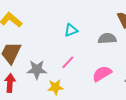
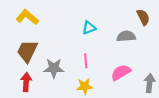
pink line: (68, 62) -> (86, 61), turned -48
yellow star: (55, 87) -> (85, 86), moved

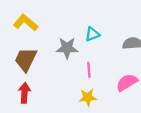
gray star: (54, 68) -> (67, 48), moved

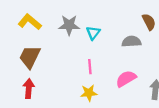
cyan triangle: (92, 34) -> (93, 33), turned -32
gray star: (67, 48) -> (69, 25), moved

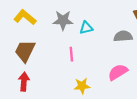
cyan triangle: (93, 33) -> (86, 28), turned 40
pink line: (90, 67) -> (71, 54), moved

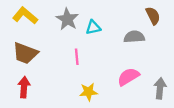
gray star: (63, 20) -> (67, 19), turned 30
brown trapezoid: (25, 51) -> (25, 53), turned -95

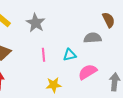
cyan triangle: (93, 27) -> (70, 55), moved

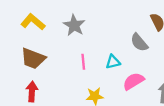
gray semicircle: (93, 38) -> (139, 42), turned -126

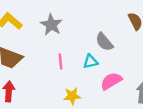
gray semicircle: (139, 42) -> (104, 42), moved

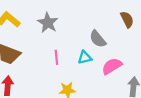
pink semicircle: (111, 81) -> (112, 66), moved

